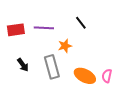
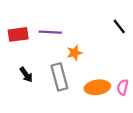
black line: (81, 23) -> (119, 26), moved
orange ellipse: (85, 76) -> (97, 87), turned -35

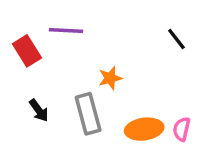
purple line: (50, 32) -> (66, 30), moved
red rectangle: (18, 34) -> (27, 51), turned 66

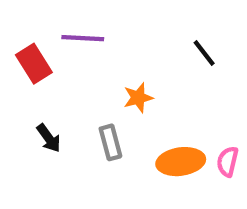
black line: (176, 39) -> (204, 53), moved
gray rectangle: (88, 114) -> (110, 142), size x0.7

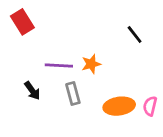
purple line: (83, 38) -> (59, 65), moved
red rectangle: (34, 64) -> (22, 22), moved

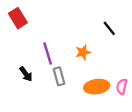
orange star: (91, 64) -> (83, 52), moved
purple line: (59, 65) -> (48, 53), turned 70

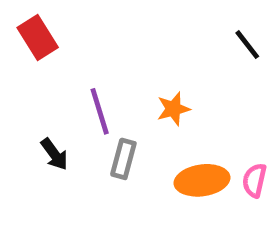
black line: (109, 28) -> (247, 45), moved
gray rectangle: (59, 76) -> (123, 159), turned 30

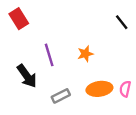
black arrow: (54, 154) -> (27, 76), size x1.5
gray rectangle: (123, 159) -> (61, 96), moved, turned 48

